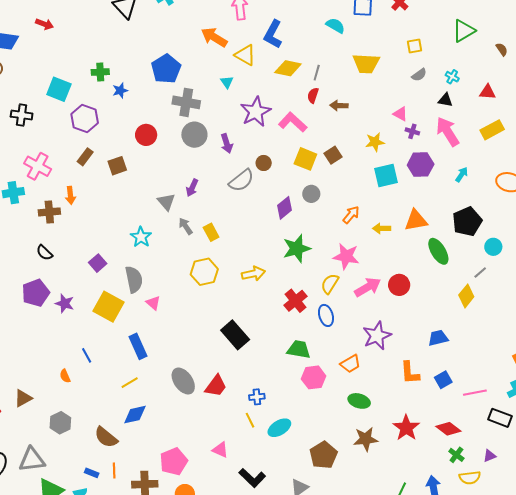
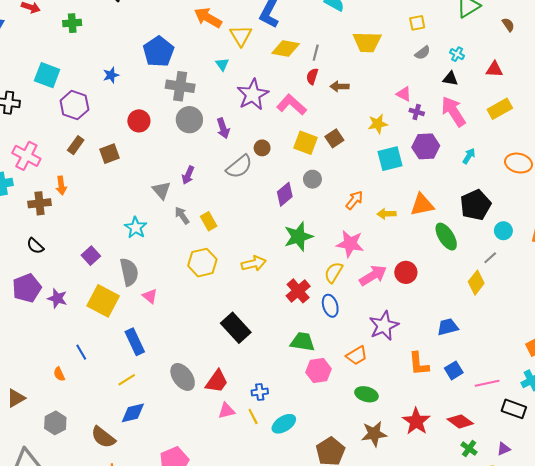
yellow triangle: (245, 55) -> (241, 36), turned 30
green cross: (100, 72) -> (72, 23), moved
pink triangle: (220, 450) -> (226, 411), moved, turned -36

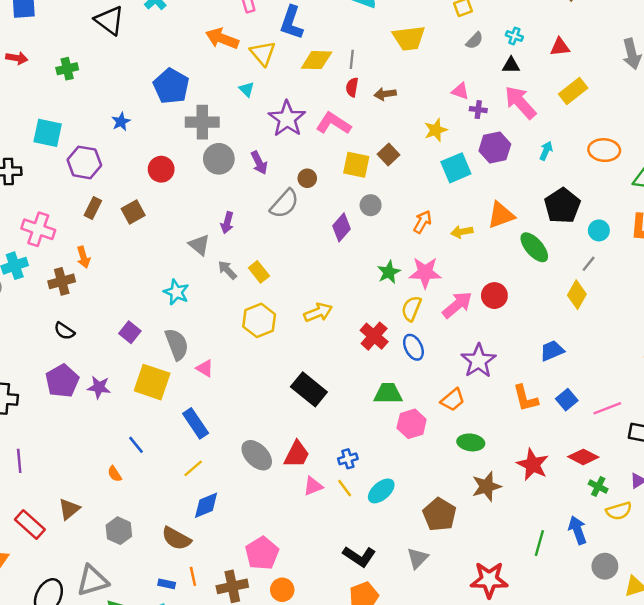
green star: (298, 236) -> (389, 272), moved, size x0.7

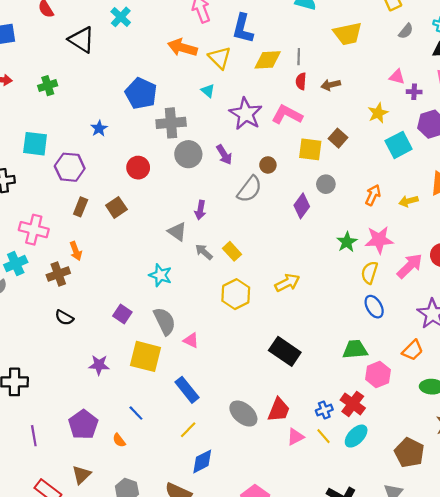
red cross: (374, 336) -> (353, 404), moved
purple pentagon: (62, 381) -> (83, 425), moved

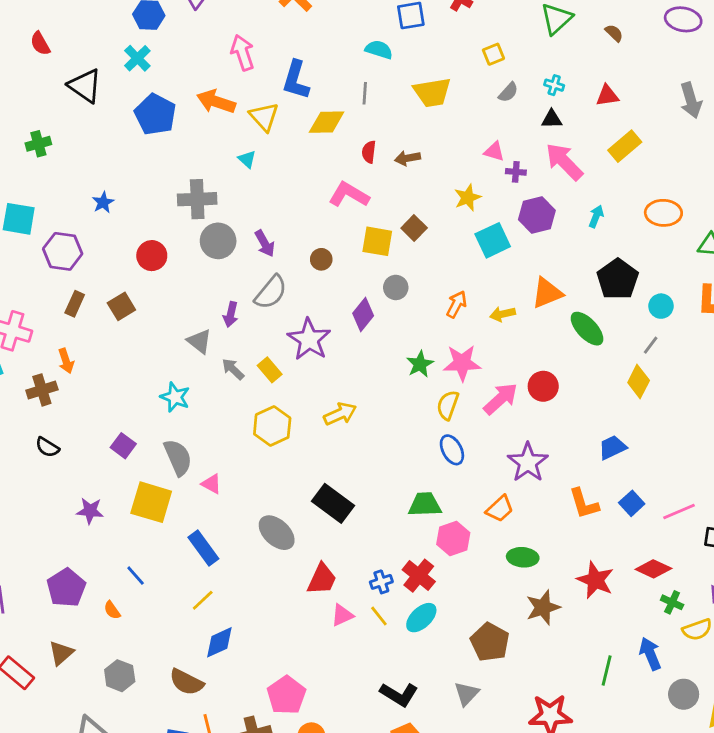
gray line: (299, 57) -> (365, 93), moved
blue pentagon: (141, 93) -> (155, 114), moved
purple star: (246, 114) -> (309, 339), moved
gray semicircle: (250, 189) -> (271, 292), moved
gray ellipse: (243, 414) -> (277, 533), moved

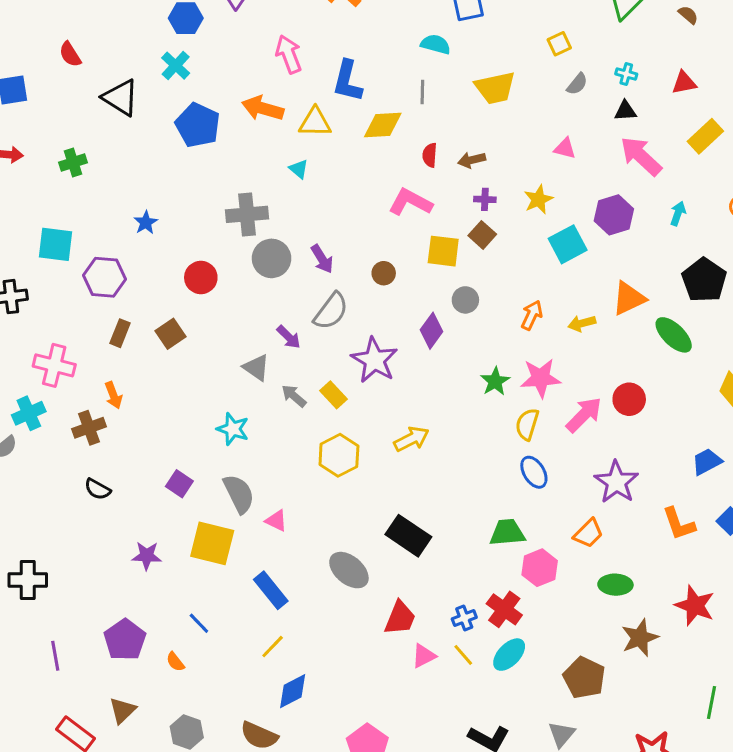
yellow triangle: (264, 117) -> (315, 122), turned -44
purple cross: (516, 172) -> (485, 199), moved
purple arrow: (231, 314) -> (289, 337), turned -55

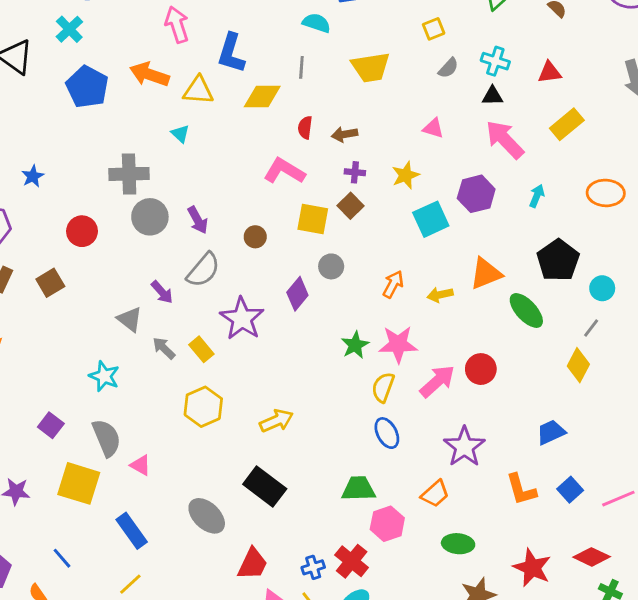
cyan cross: (626, 74) -> (495, 61), size x1.4
yellow arrow: (412, 439) -> (276, 421), moved

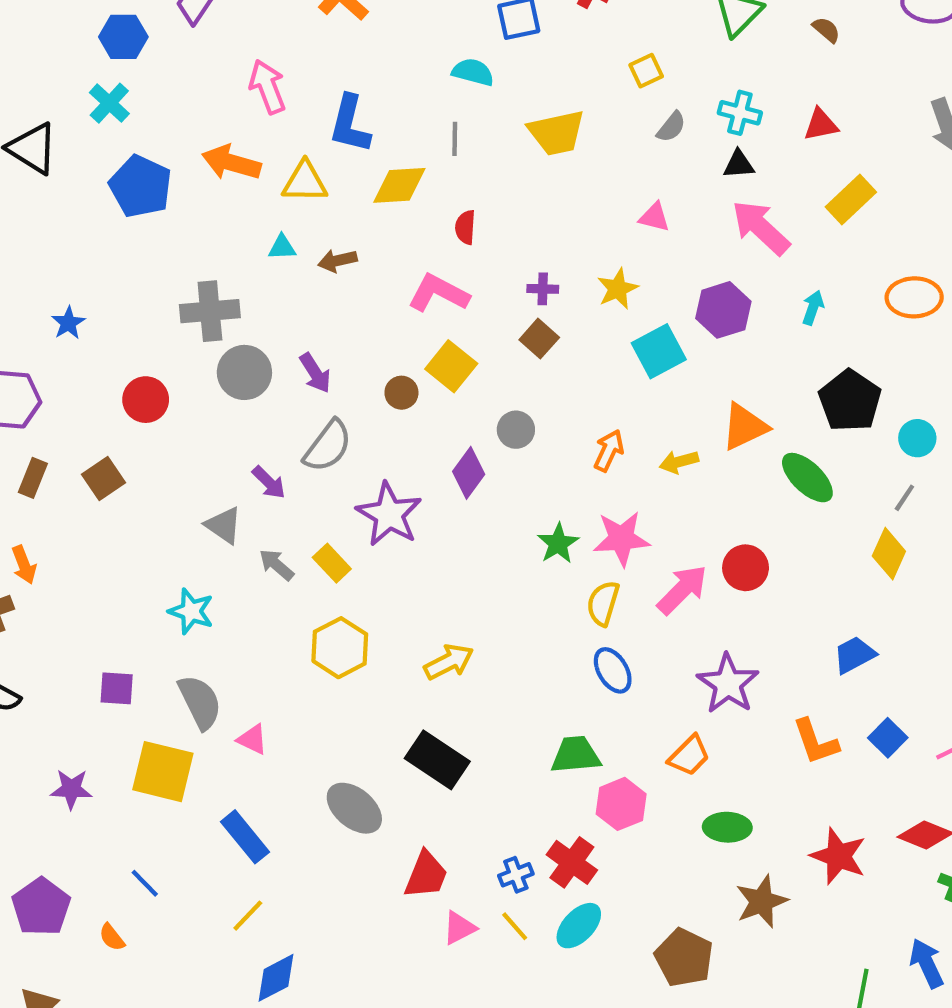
cyan triangle: (180, 134) -> (282, 247), turned -42
brown arrow: (345, 134) -> (337, 261), moved
yellow square: (313, 219) -> (451, 366), moved, turned 32
purple square: (51, 425) -> (117, 688), turned -30

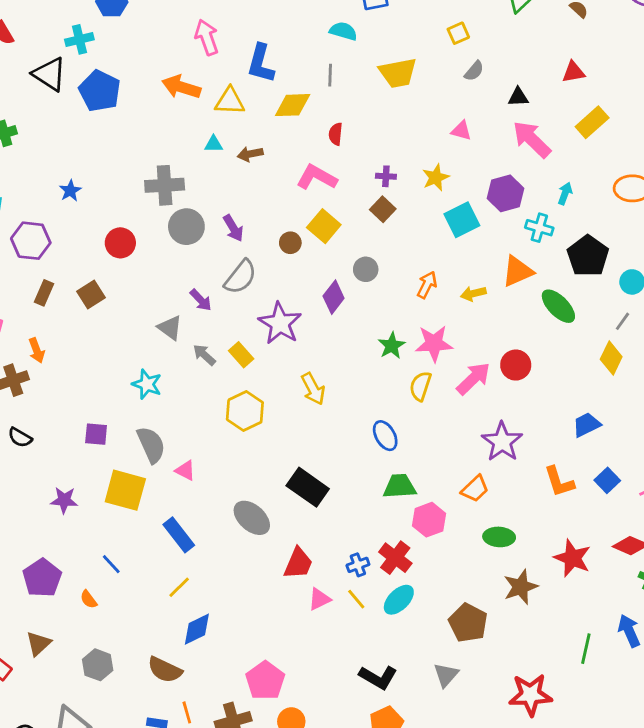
cyan cross: (109, 103) -> (79, 39), moved, turned 32
cyan cross: (740, 113) -> (539, 228), moved
blue pentagon: (141, 186) -> (100, 91), moved
yellow arrow: (449, 662) -> (313, 389), moved, turned 88
blue ellipse: (613, 670) -> (385, 436), moved

